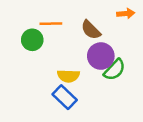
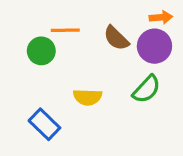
purple circle: (101, 56) -> (154, 46), moved
blue rectangle: (65, 97) -> (44, 124), moved

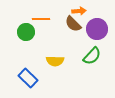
orange arrow: (161, 17) -> (79, 11), moved

